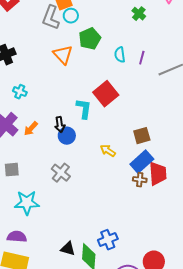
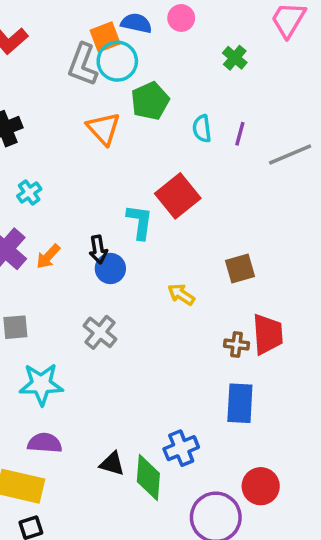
cyan circle: (71, 16) -> (117, 61), size x1.5
cyan cross: (20, 92) -> (29, 192), turned 32
blue rectangle: (142, 162) -> (240, 403), moved, turned -45
purple semicircle: (17, 237) -> (45, 443), moved

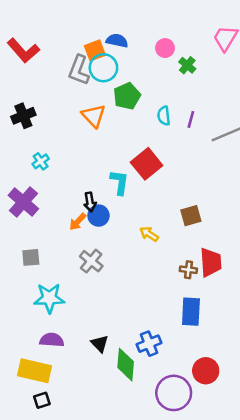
pink circle: (181, 18) -> (165, 48), moved
orange arrow: (48, 256) -> (78, 222), moved
black triangle: (112, 464) -> (100, 344), moved, turned 30

